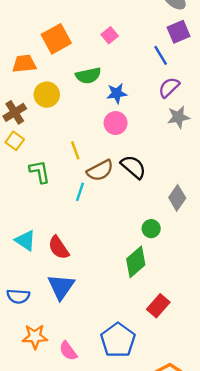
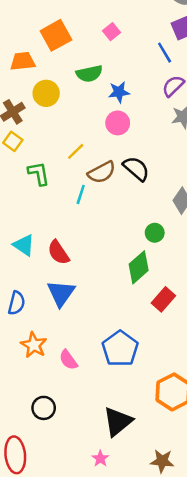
yellow line: (75, 150) -> (76, 151), turned 66
blue semicircle: (18, 296) -> (16, 303), turned -80
red rectangle: (158, 306) -> (163, 299), moved
orange star: (35, 337) -> (34, 345), turned 30

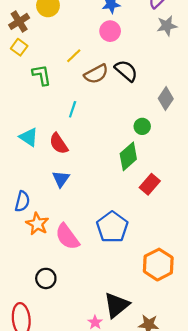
cyan line: (81, 194) -> (73, 109), moved
blue triangle: (61, 293) -> (61, 179), size x0.7
blue semicircle: (16, 303) -> (22, 201), moved
pink semicircle: (68, 360) -> (67, 237), size x1.5
black triangle: (118, 422) -> (117, 305), moved

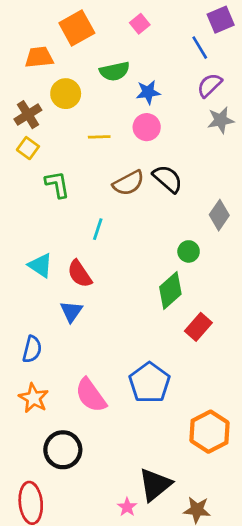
yellow line: (74, 56) -> (99, 137), moved, turned 42
blue triangle: (61, 179) -> (71, 311), moved
orange star: (37, 224) -> (34, 398), moved
black circle: (46, 278) -> (63, 450), size x1.4

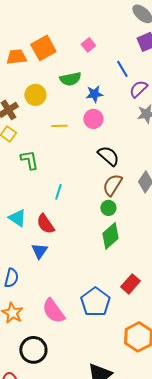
blue line: (200, 48) -> (122, 69), moved
orange trapezoid: (39, 57) -> (16, 57), moved
brown semicircle: (129, 183) -> (112, 185), moved, turned 150
green circle: (189, 251) -> (108, 208), moved
red rectangle: (198, 327) -> (130, 284), moved

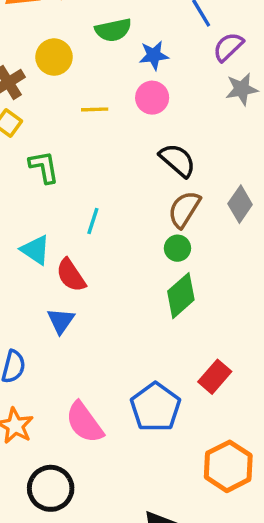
cyan triangle: (17, 218) -> (35, 250), moved

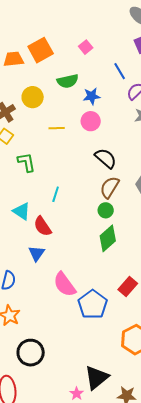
pink semicircle: (84, 422) -> (65, 284), moved

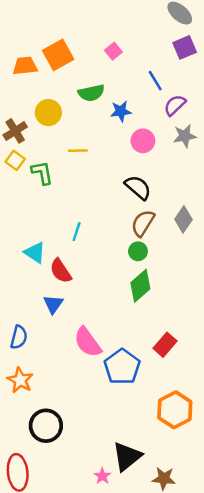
pink circle: (91, 121) -> (143, 141), moved
green L-shape: (27, 162) -> (42, 173), moved

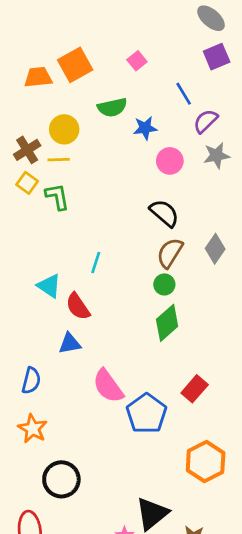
yellow line: (78, 151) -> (59, 160), moved
blue triangle: (53, 304) -> (70, 343), turned 45

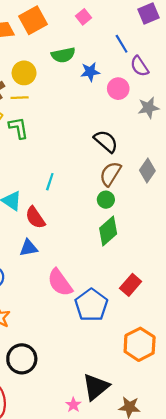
purple semicircle: (206, 121) -> (140, 66), turned -80
gray star: (217, 155) -> (148, 108), moved
pink circle: (170, 161) -> (118, 89), moved

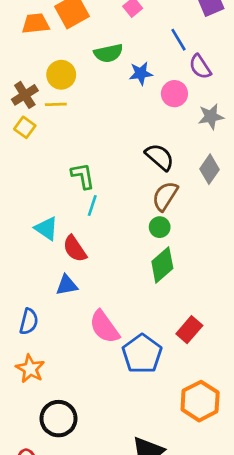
green L-shape: (18, 128) -> (83, 176), moved
gray diamond: (147, 170) -> (210, 169), moved

